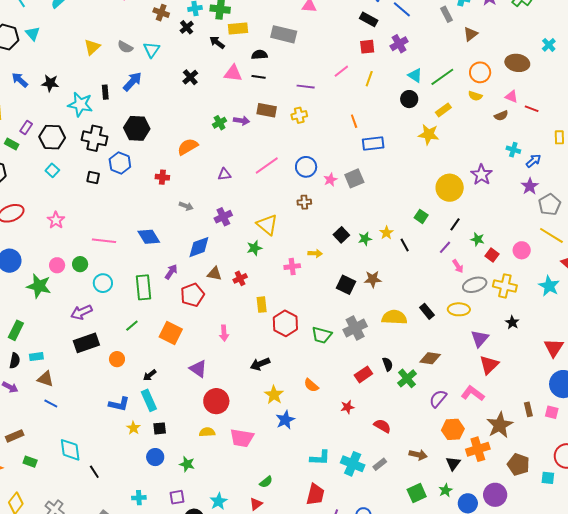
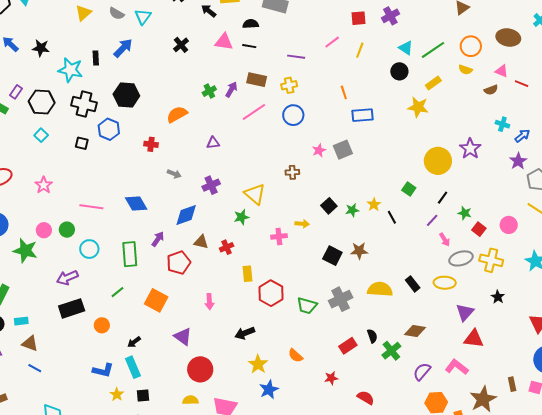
purple arrow: (241, 121) -> (231, 89), turned -70
pink line: (267, 165) -> (254, 112), moved
blue circle: (306, 167) -> (293, 115), moved
red triangle: (489, 365) -> (474, 339), turned 50

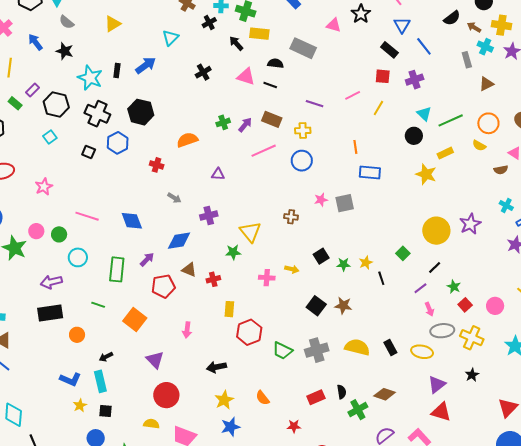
gray semicircle: (117, 13) -> (67, 22), moved
green line: (117, 292) -> (98, 305), turned 48

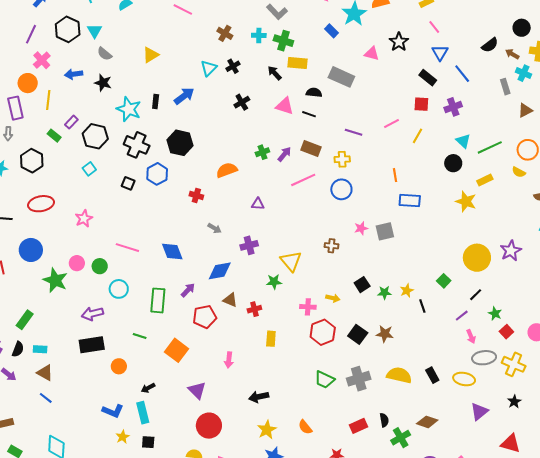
black cross: (209, 23) -> (233, 66), moved
blue arrow: (35, 42) -> (74, 74), turned -60
red hexagon: (249, 332) -> (323, 332), moved
red triangle: (441, 412) -> (511, 443), moved

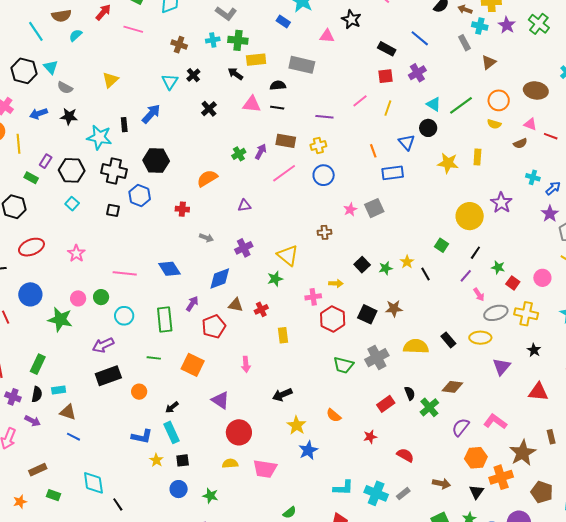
blue triangle: (440, 53) -> (407, 142), moved
yellow rectangle: (485, 180) -> (477, 157), moved, turned -49

